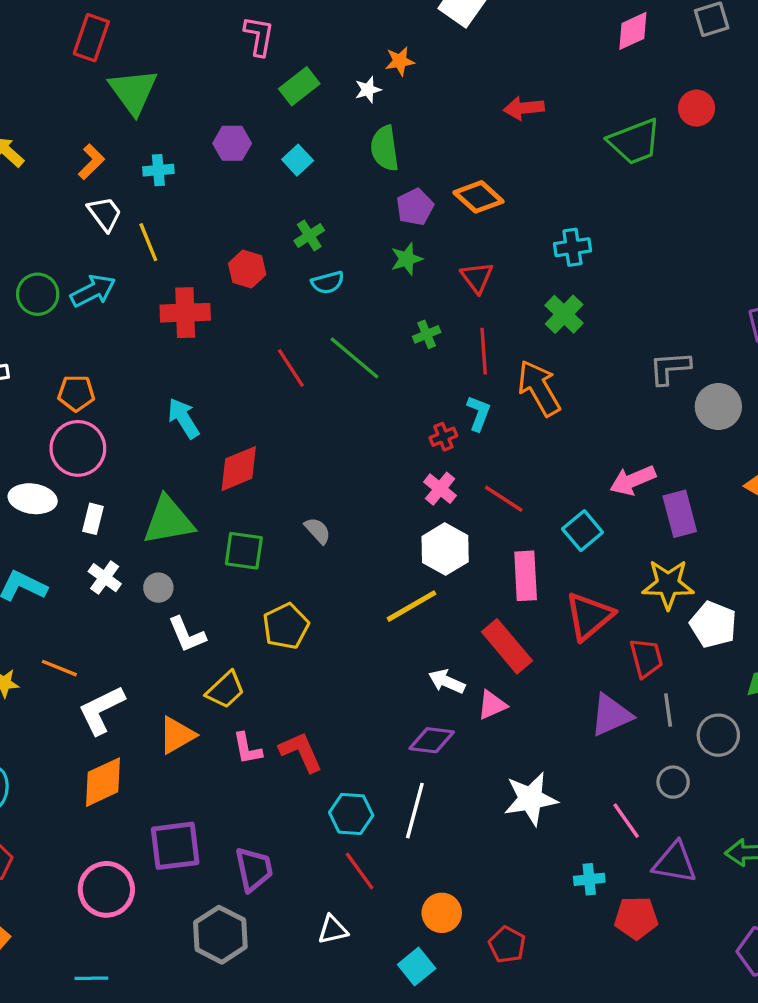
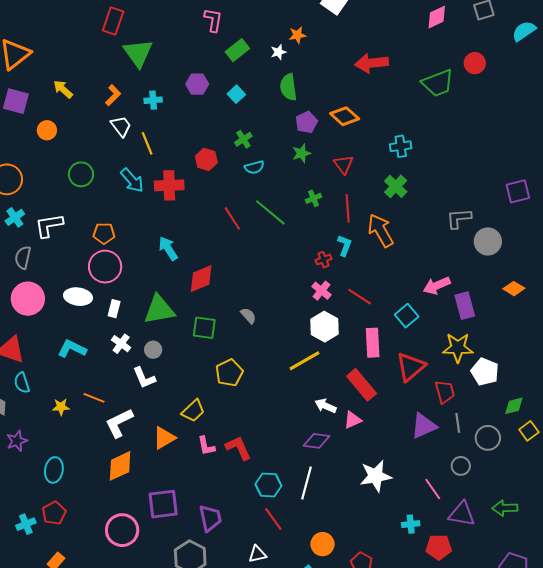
red arrow: (524, 108) -> (372, 63), size x1.4
cyan arrow: (93, 291) -> (132, 180), moved, turned 76
white L-shape: (187, 635) -> (144, 378), moved

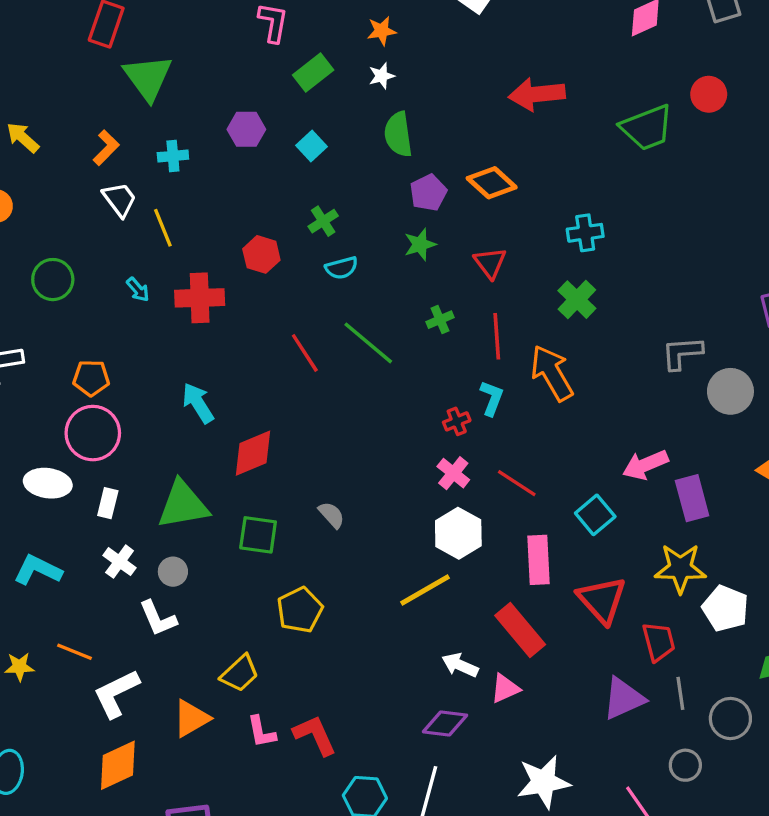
orange star: (297, 35) -> (382, 31), moved
cyan arrow: (132, 180) -> (138, 290), size x0.6
red triangle: (411, 367) -> (602, 600), turned -32

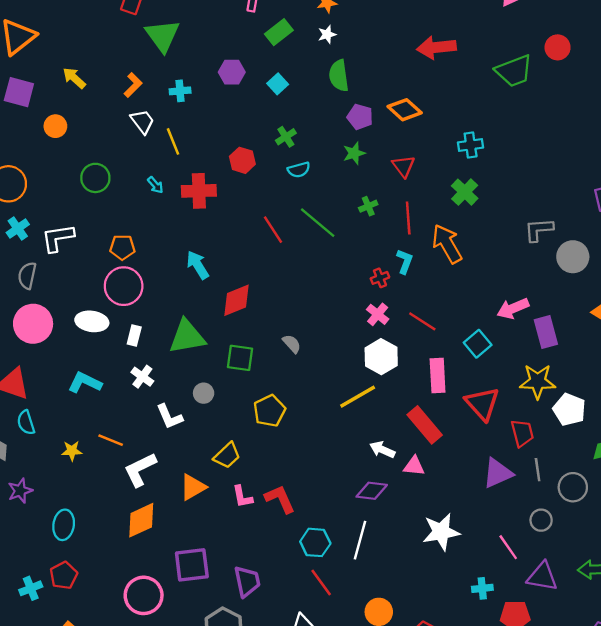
purple pentagon: (428, 193) -> (360, 117), turned -30
gray circle: (173, 572) -> (204, 393), moved
pink triangle: (505, 688) -> (414, 466), turned 30

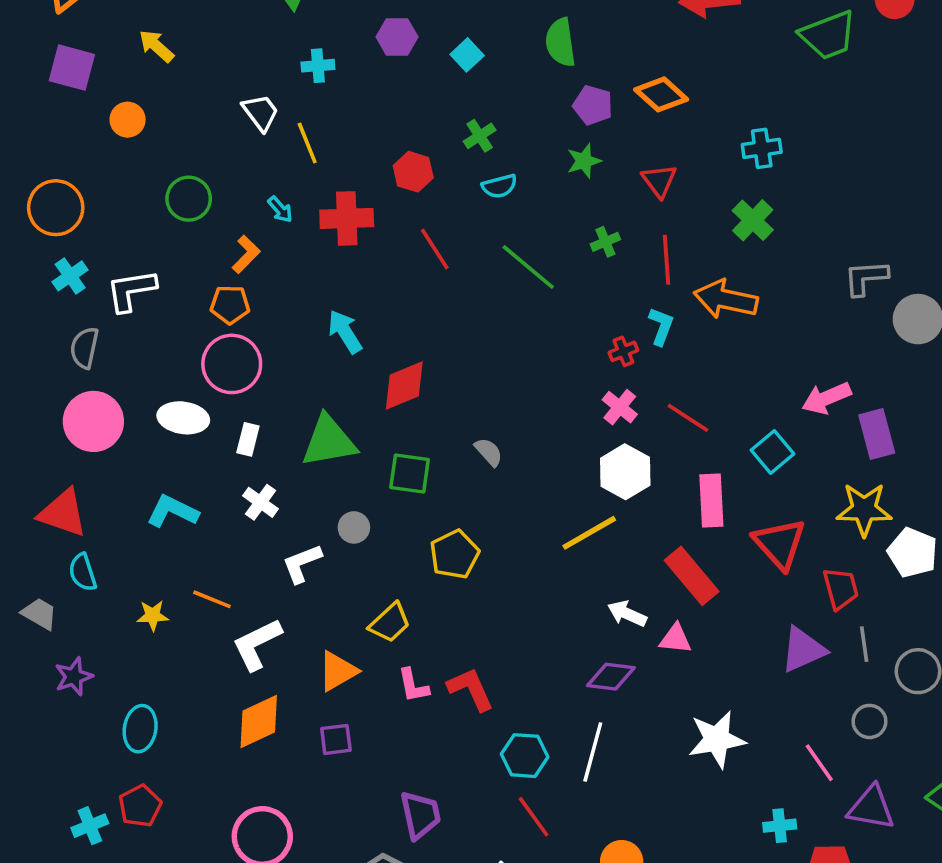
orange L-shape: (133, 85) -> (246, 254), moved
red line: (273, 230) -> (435, 249), moved
orange arrow: (447, 244) -> (726, 299), turned -48
white L-shape: (169, 417) -> (302, 563), turned 92
purple square: (192, 565) -> (336, 739), moved, size x0.6

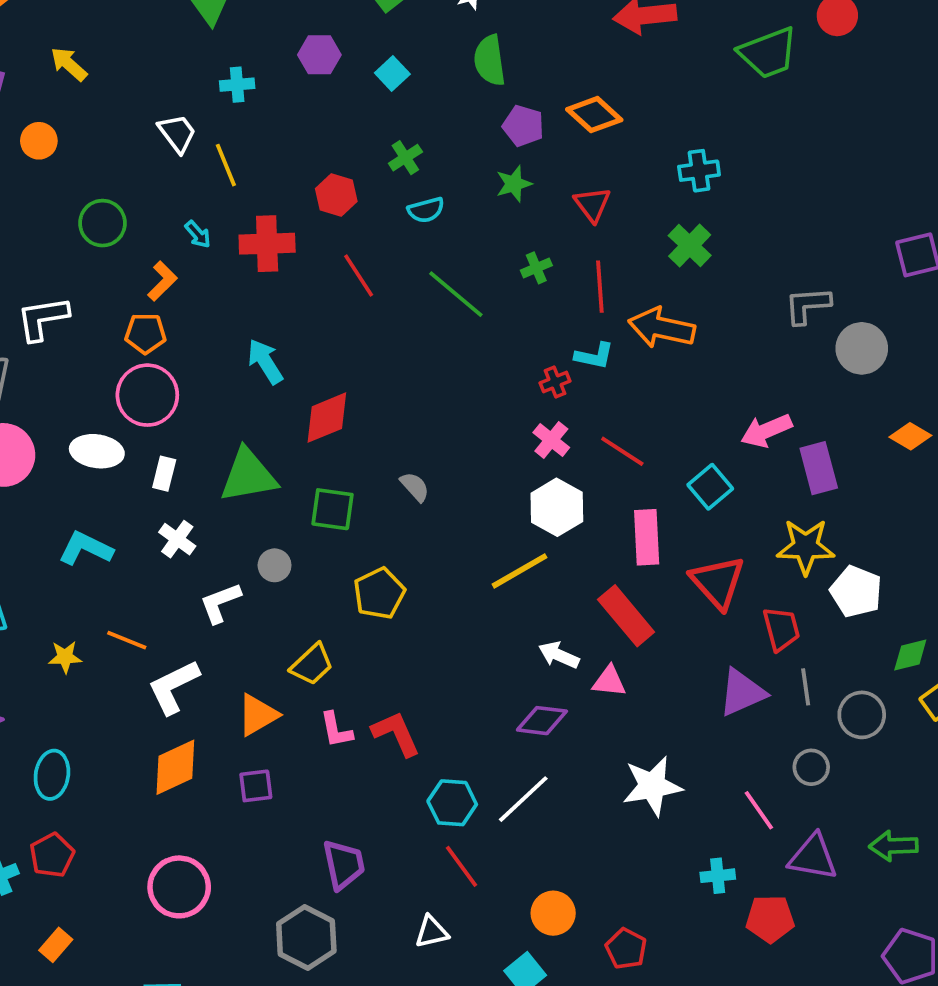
cyan L-shape: (661, 326) -> (594, 356), turned 81
white line: (593, 752) -> (523, 799), turned 32

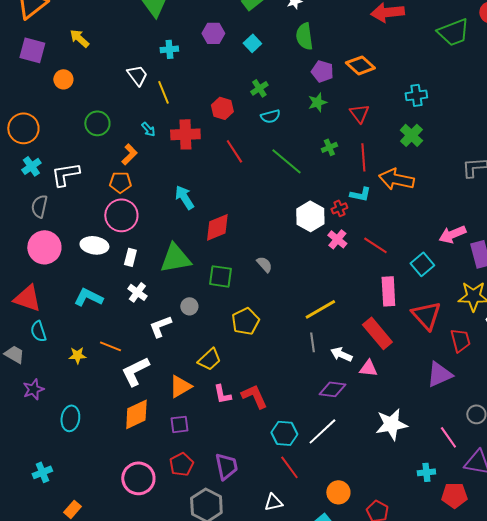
white hexagon: (557, 507) -> (310, 216), moved
gray line: (806, 687) -> (312, 342), moved
red pentagon: (52, 855) -> (181, 464), moved

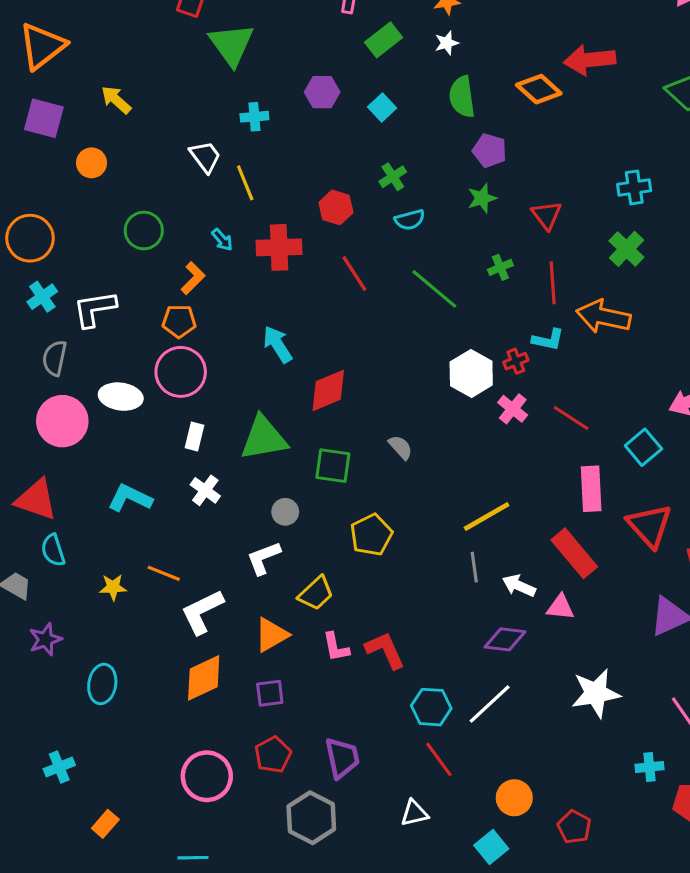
orange diamond: (360, 65) -> (539, 89), moved
white ellipse: (94, 245) -> (121, 397), moved
white L-shape: (160, 326) -> (264, 558), moved

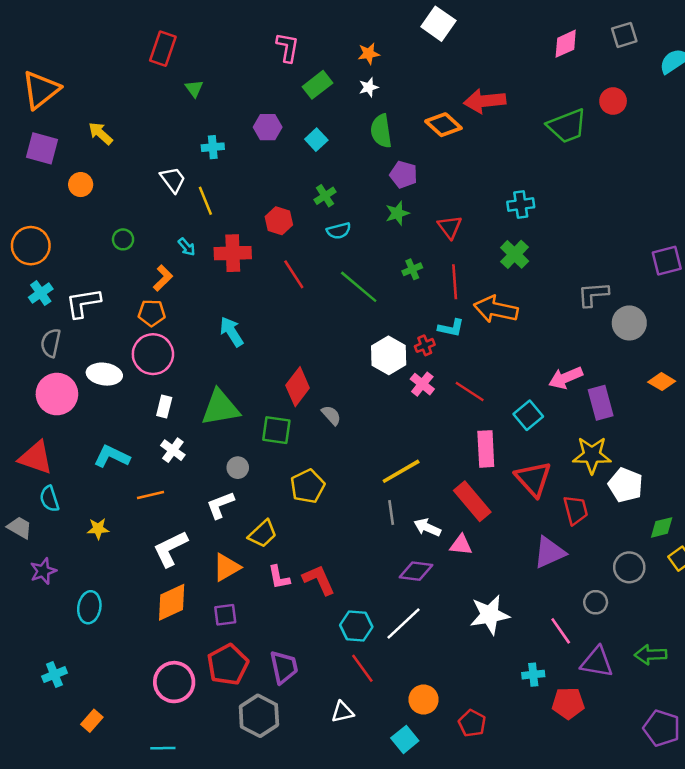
green triangle: (231, 44) -> (194, 89), size x0.5
green circle: (144, 231) -> (123, 239), size x0.7
red diamond: (328, 390) -> (298, 387), moved, turned -30
orange line: (164, 573) -> (150, 495), moved, turned -35
red pentagon: (273, 755) -> (228, 665), size x1.4

